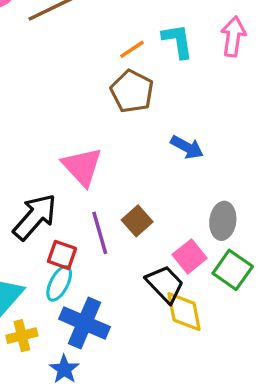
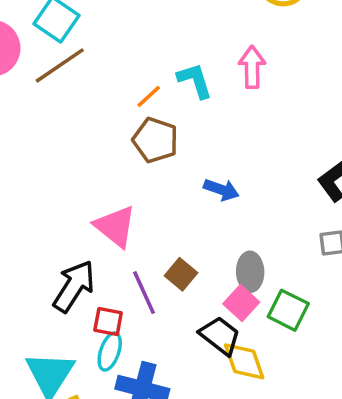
gray ellipse: (223, 221) -> (250, 272), moved

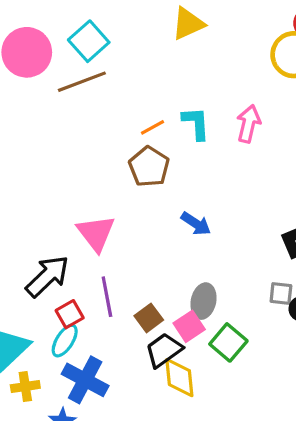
brown square: (181, 274) -> (149, 318), moved
red square: (108, 321) -> (70, 314), turned 36
black trapezoid: (220, 336) -> (164, 350), turned -87

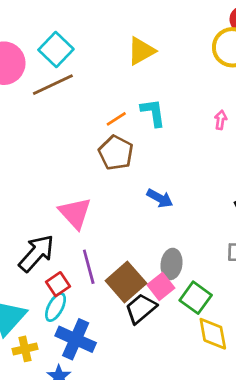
yellow triangle: (188, 24) -> (141, 51), moved
pink arrow: (249, 124) -> (221, 120), moved, size x0.6
brown square: (149, 318) -> (126, 282), size x1.6
yellow diamond: (179, 378) -> (213, 334), moved

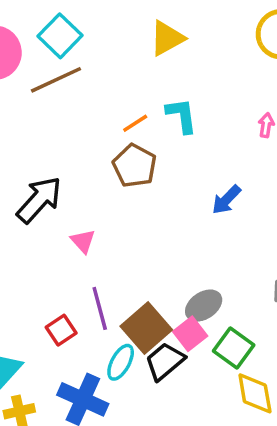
blue arrow: (160, 198) -> (226, 200), moved, turned 105
pink triangle: (75, 213) -> (83, 241), size x0.6
black arrow: (36, 253) -> (39, 200), moved
gray ellipse: (172, 264) -> (204, 306), turned 48
cyan ellipse: (56, 307) -> (121, 362), moved

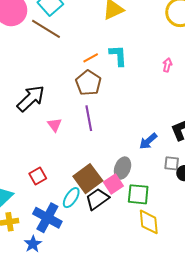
brown line: (56, 80) -> (46, 29), turned 52
blue arrow: (226, 200) -> (148, 141), moved
gray ellipse: (204, 306) -> (123, 168), turned -40
purple line: (100, 308) -> (89, 118), moved
green square: (234, 348) -> (138, 194), turned -35

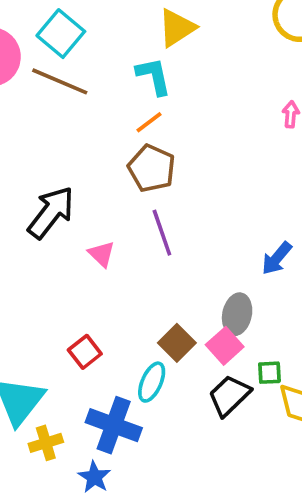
cyan L-shape: (118, 56) -> (154, 76), moved
brown square: (88, 179) -> (177, 343), size x0.7
green square: (138, 194) -> (269, 373), moved, size x0.6
black trapezoid: (97, 199) -> (229, 395), moved

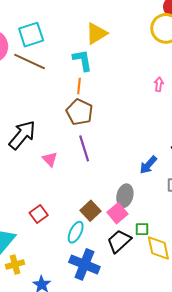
cyan square: (61, 34) -> (31, 35), turned 30
orange line: (149, 122) -> (79, 86), turned -49
blue cross: (114, 425) -> (84, 264), moved

